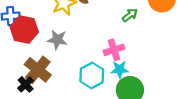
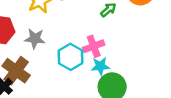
cyan hexagon: (92, 75) -> (70, 57), moved

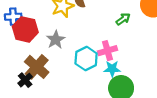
gray star: (35, 39) -> (56, 40), turned 30

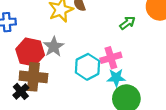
red hexagon: (25, 29) -> (30, 52), moved
brown cross: (37, 67) -> (33, 77), turned -35

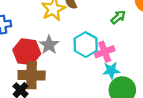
cyan hexagon: (87, 67) -> (86, 45), moved

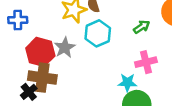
cyan hexagon: (86, 45) -> (98, 33), moved
pink cross: (105, 52) -> (146, 62), moved

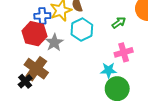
blue cross: (18, 20) -> (42, 16), moved
red hexagon: (40, 52) -> (34, 34), moved
brown cross: (42, 78) -> (36, 69), turned 30

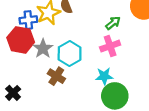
cyan hexagon: (82, 30) -> (70, 54), moved
pink cross: (124, 52) -> (110, 46), moved
brown cross: (36, 69) -> (56, 76), moved, size x0.7

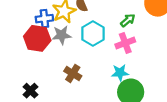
gray star: (43, 49) -> (62, 35), moved, turned 30
cyan hexagon: (70, 54) -> (93, 33), moved

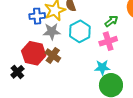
red hexagon: (37, 38) -> (34, 53), moved
brown cross: (73, 73) -> (53, 55), moved
black cross: (30, 91) -> (17, 72), moved

